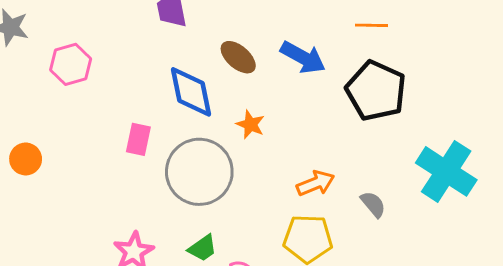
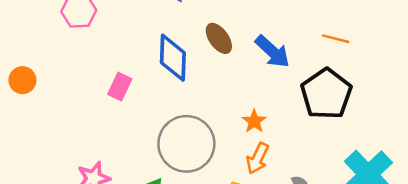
orange star: (250, 124) -> (254, 121), moved
gray circle: (199, 172) -> (186, 144), moved
orange arrow: (316, 183) -> (258, 158), turned 124

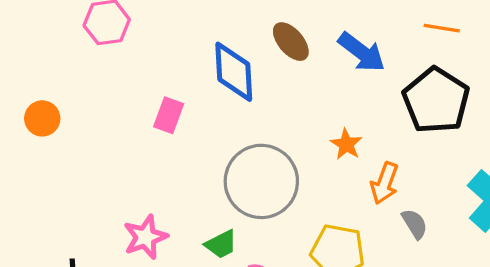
orange arrow: (258, 158) -> (384, 183), moved

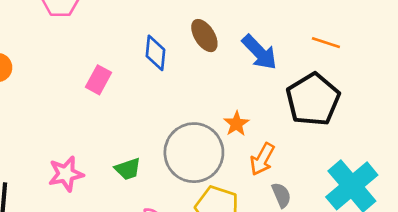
blue diamond: (234, 72) -> (155, 53), size x0.7
gray circle: (261, 181) -> (194, 153), moved
green trapezoid: (221, 244) -> (128, 169), moved

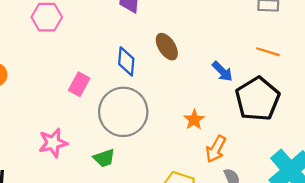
blue arrow: (259, 52) -> (222, 71), moved, size x0.7
gray circle: (194, 153) -> (123, 112), moved
pink star: (66, 174) -> (53, 143), moved

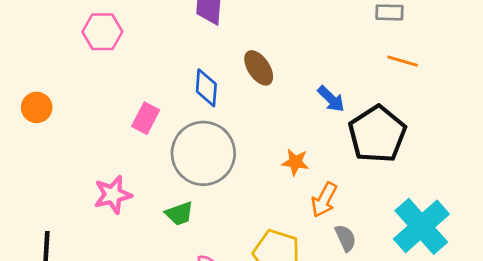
orange line: (268, 52) -> (403, 61), moved
orange star: (194, 120) -> (295, 162), turned -30

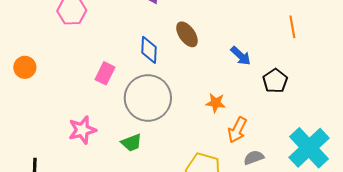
orange line: (403, 61) -> (292, 27), turned 65
black pentagon: (377, 134) -> (275, 81), size x0.6
gray semicircle: (346, 238) -> (254, 158), turned -84

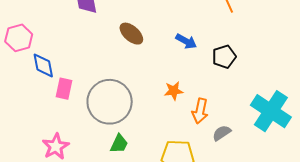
blue diamond: (149, 50) -> (43, 65), moved
black pentagon: (275, 81) -> (224, 57), turned 30
green trapezoid: (131, 143) -> (119, 144), moved, turned -30

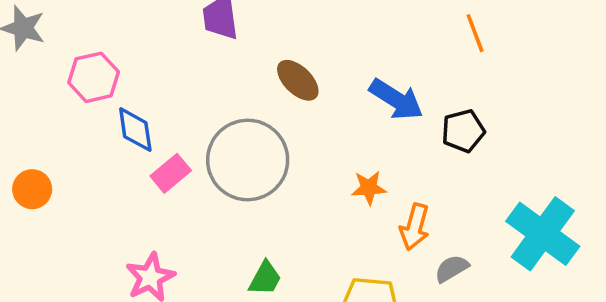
blue arrow: (186, 41) -> (396, 99), size x1.4
pink rectangle: (64, 89) -> (171, 173), turned 35
gray circle: (110, 102) -> (248, 160), moved

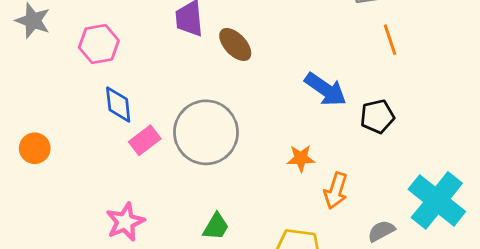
pink hexagon: (94, 77) -> (99, 44), moved
brown ellipse: (298, 80) -> (235, 44), moved
gray semicircle: (452, 269) -> (381, 231), moved

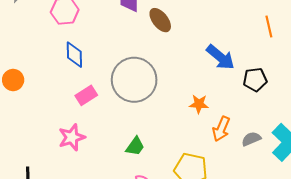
pink rectangle: (145, 140) -> (86, 95), moved
gray semicircle: (381, 231) -> (251, 139), moved

